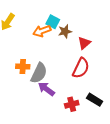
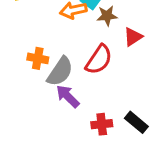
red semicircle: (81, 68) -> (99, 60), moved

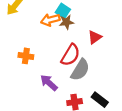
brown star: (107, 16) -> (66, 22), moved
gray semicircle: (60, 72) -> (80, 70), moved

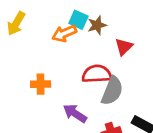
brown star: (66, 22) -> (97, 25), moved
red semicircle: (70, 55) -> (97, 74), turned -115

